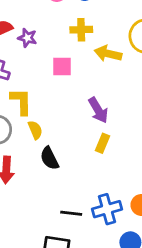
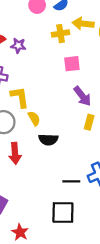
yellow arrow: (108, 54) -> (83, 24), moved
pink square: (62, 66) -> (72, 64), moved
black semicircle: (49, 158) -> (48, 140), turned -54

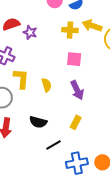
yellow semicircle: (34, 118) -> (46, 85), moved
yellow rectangle: (89, 122) -> (76, 122), moved
black line: (71, 181) -> (54, 145), moved, turned -42

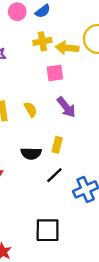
yellow arrow: (92, 26) -> (67, 48), moved
yellow rectangle: (76, 122) -> (57, 145), moved

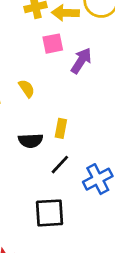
purple arrow: (66, 107) -> (81, 61), moved, turned -105
black square: (48, 230) -> (49, 213), moved

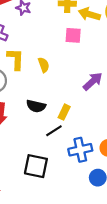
purple arrow: (81, 61) -> (93, 81), moved
yellow rectangle: (61, 128) -> (64, 112), moved

